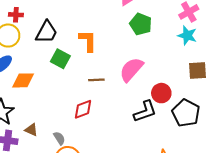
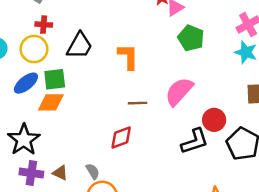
green square: (60, 59) -> (55, 79), moved, turned -36
brown triangle: (31, 130) -> (60, 173), moved

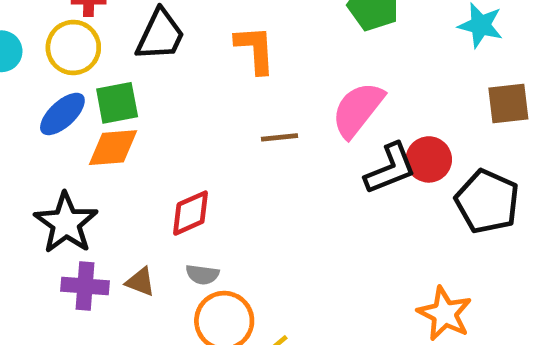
red diamond: (121, 137) -> (191, 213), moved
black L-shape: (195, 141) -> (390, 169), moved
gray semicircle: (93, 171) -> (202, 275), turned 133

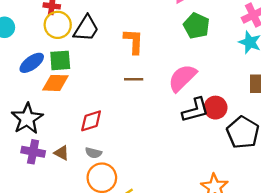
yellow circle: (73, 47) -> (58, 25), moved
brown line: (279, 137) -> (134, 79), moved

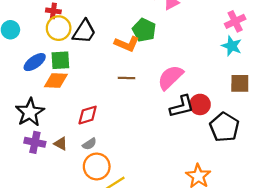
green pentagon: (196, 26) -> (144, 30), moved
orange L-shape: (134, 41) -> (127, 44), turned 110
gray semicircle: (94, 153) -> (89, 144), turned -48

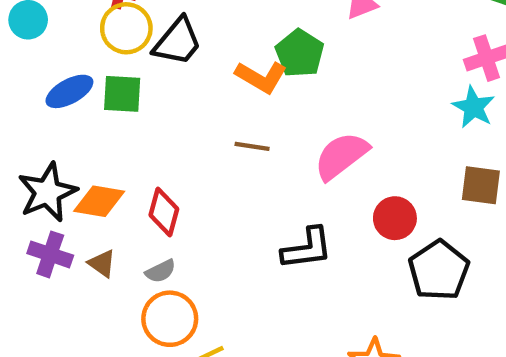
orange diamond: (56, 80) -> (99, 201), moved
black L-shape: (182, 106) -> (307, 249), moved
red diamond: (88, 115) -> (164, 212), turned -65

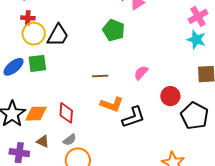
orange L-shape: (261, 77) -> (112, 104), moved
pink semicircle: (341, 156) -> (141, 73), size x0.6
purple cross: (50, 254) -> (19, 153), moved

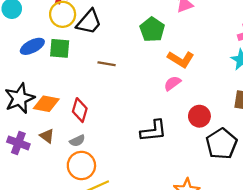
brown line: (100, 76) -> (107, 64), moved
orange L-shape: (112, 104) -> (181, 59), moved

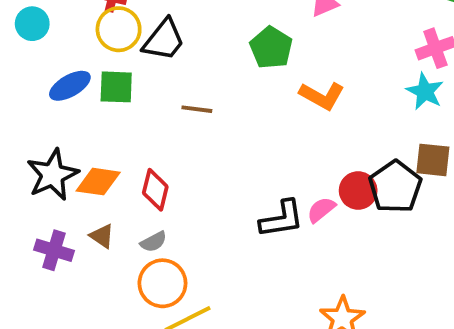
pink semicircle: (172, 83) -> (321, 210), moved
black pentagon: (222, 144) -> (395, 187), moved

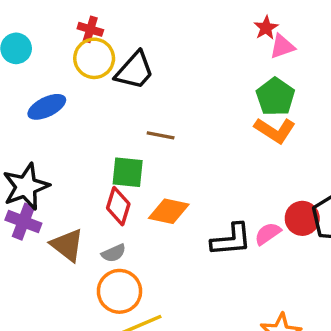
green pentagon: (271, 48) -> (275, 97), moved
green square: (116, 87) -> (128, 172), moved
orange diamond: (98, 182) -> (169, 211), moved
brown triangle: (102, 236) -> (67, 245), size x1.5
purple cross: (54, 250) -> (23, 222), moved

